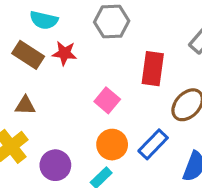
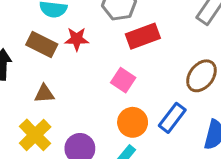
red rectangle: (153, 69) -> (143, 36), moved, turned 68

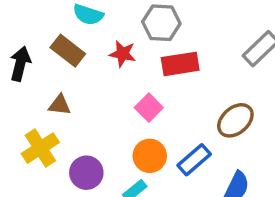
red star: (77, 39) -> (123, 54), moved

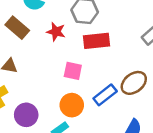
pink square: (149, 108) -> (73, 71), turned -36
blue rectangle: (194, 160) -> (105, 95), moved

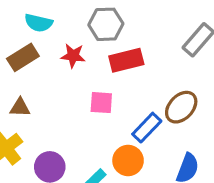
brown rectangle: (17, 28) -> (23, 57), turned -65
orange circle: (72, 105) -> (128, 160), moved

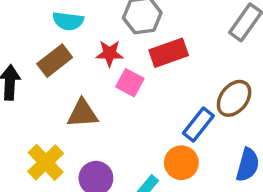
pink square: (101, 103) -> (130, 83), moved, turned 30
brown triangle: (20, 107) -> (83, 113), moved, size x1.4

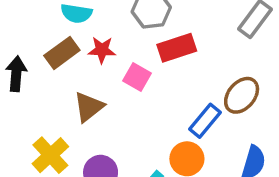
red star: (110, 53) -> (102, 50), moved
brown triangle: (83, 113) -> (89, 107), turned -36

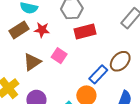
pink square: (137, 77) -> (59, 56), moved

